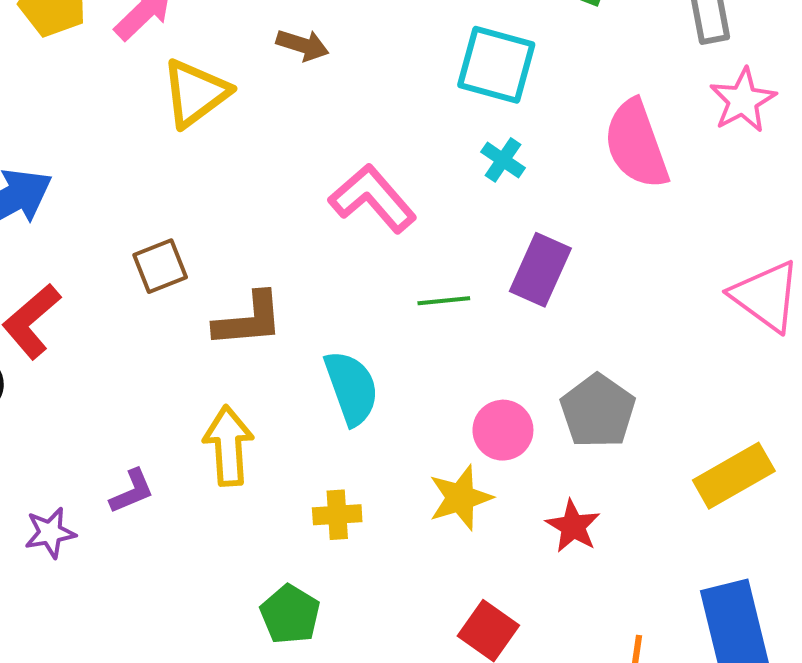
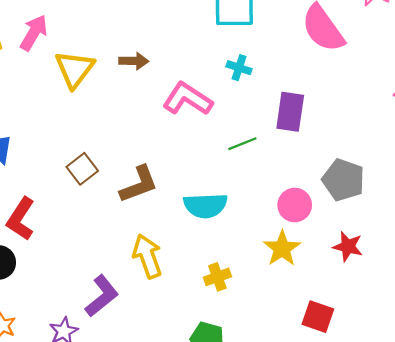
brown arrow: (303, 45) -> (134, 61), moved
cyan cross: (503, 160) -> (239, 68), moved
cyan semicircle: (351, 388) -> (205, 205), turned 123
purple L-shape: (132, 491) -> (102, 296), size x1.5

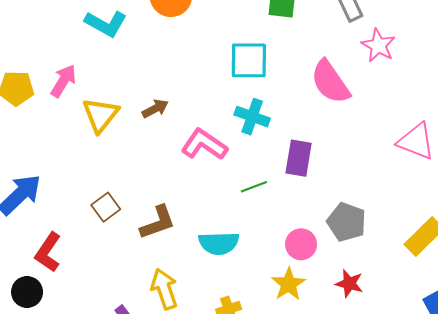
brown arrow: (134, 61) -> (155, 109), turned -30
cyan cross: (239, 68) -> (252, 117), size x1.5

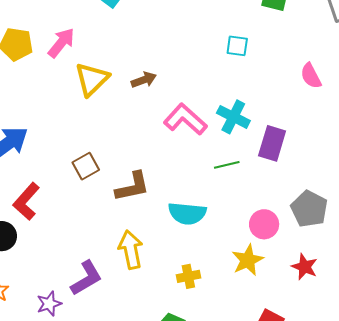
cyan square: (249, 60) -> (237, 46), size x0.6
pink semicircle: (330, 82) -> (311, 76), size x0.6
cyan cross: (252, 117) -> (233, 117), moved

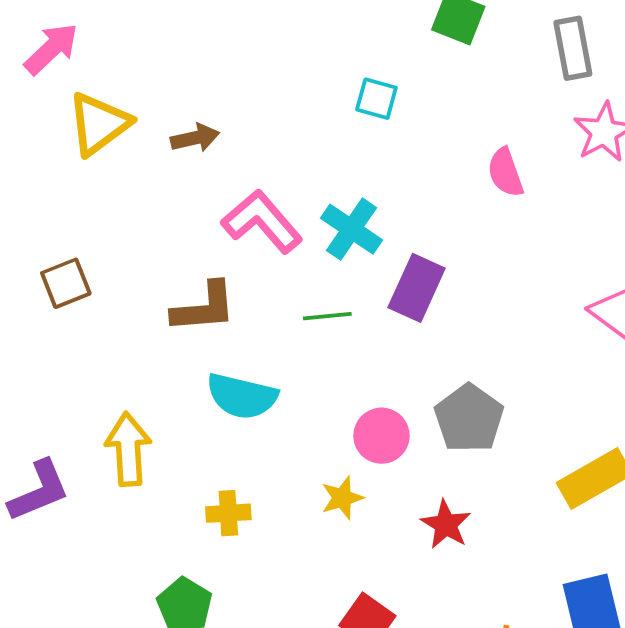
brown L-shape: (132, 187) -> (204, 307), moved
yellow star: (248, 260) -> (342, 498), size x0.7

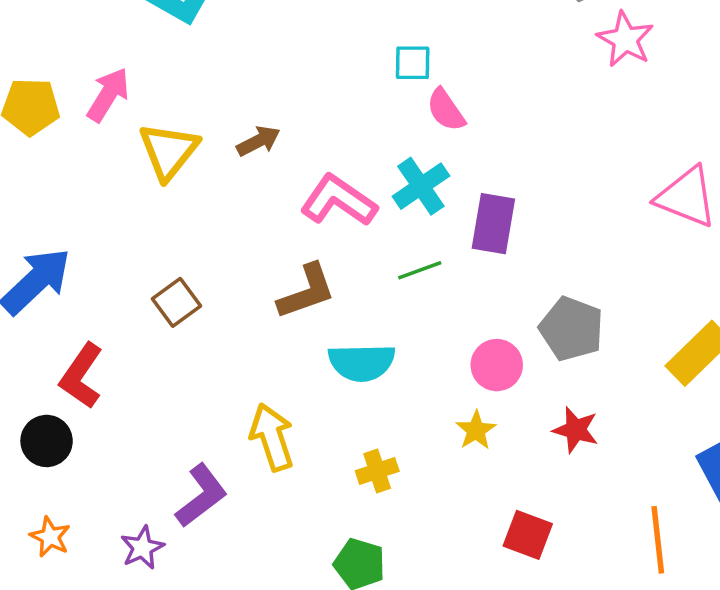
pink semicircle: (505, 172) -> (446, 110), moved
cyan cross: (352, 229) -> (421, 186), turned 36

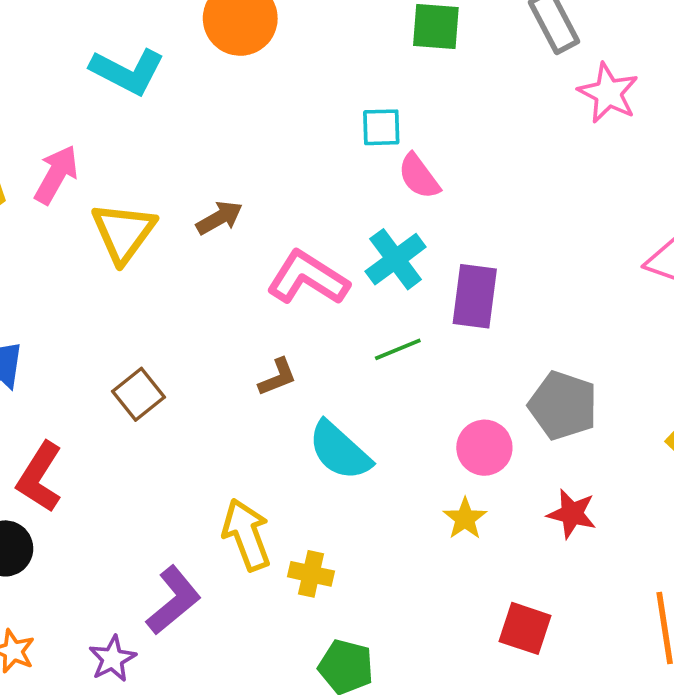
brown L-shape: (307, 292) -> (277, 377), size x0.6
cyan semicircle: (362, 362) -> (340, 451), turned 46
yellow cross: (377, 471) -> (311, 574), moved, turned 33

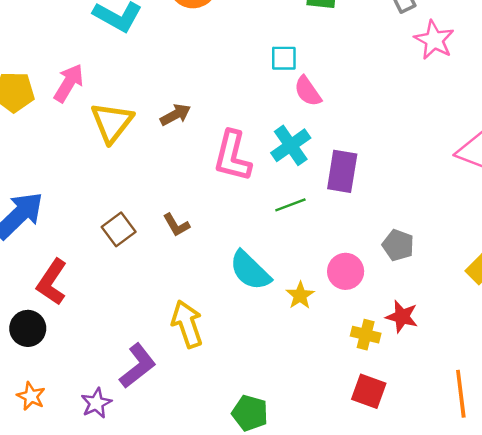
pink L-shape: (308, 278) -> (232, 156), turned -110
brown L-shape: (277, 377) -> (176, 225), moved, turned 80
gray pentagon: (563, 406) -> (398, 245), size x0.7
yellow star: (465, 519) -> (300, 295), moved
yellow cross: (311, 574) -> (366, 335), moved

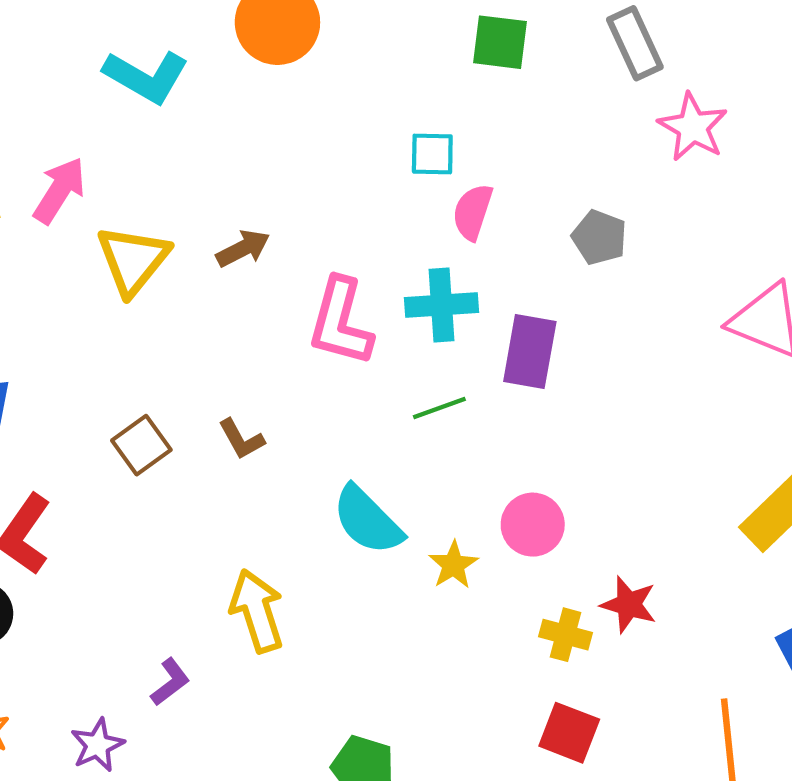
pink semicircle: (308, 91) -> (473, 212), turned 52
cyan cross: (291, 145) -> (442, 305), turned 30
gray pentagon: (398, 245) -> (599, 237), moved
purple L-shape: (138, 366) -> (170, 682), size x0.6

